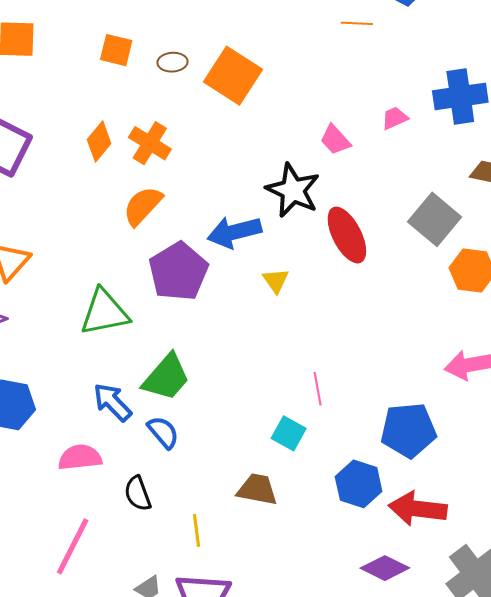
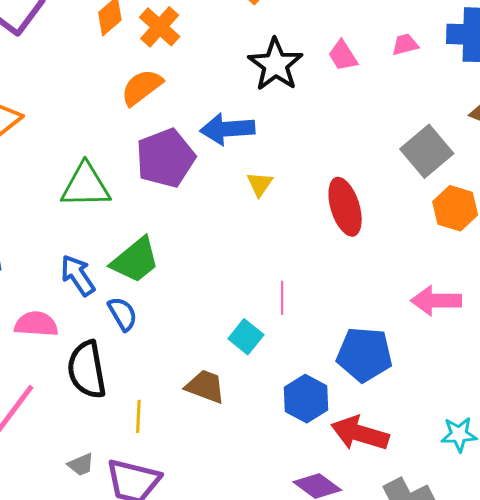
black star: (293, 190) -> (275, 64), moved
red ellipse: (347, 235) -> (345, 207), moved
black semicircle: (138, 494) -> (87, 370), size x1.6

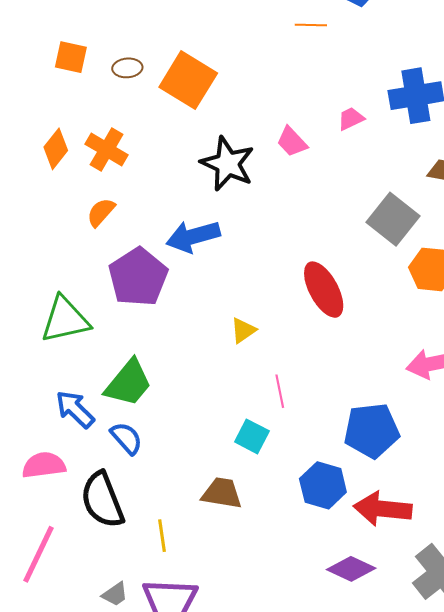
orange semicircle: (142, 87) -> (101, 212), size x0.7
yellow triangle: (260, 184) -> (243, 330), moved, turned 32

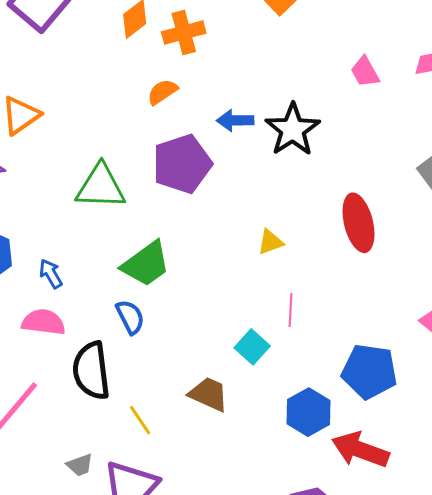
orange cross: (107, 149) -> (184, 32), turned 30
black star: (228, 164) -> (293, 130), moved
blue arrow: (193, 236) -> (235, 120), moved, size x0.7
blue arrow: (75, 409) -> (51, 274), moved, size x0.7
yellow line: (162, 536) -> (140, 420), turned -40

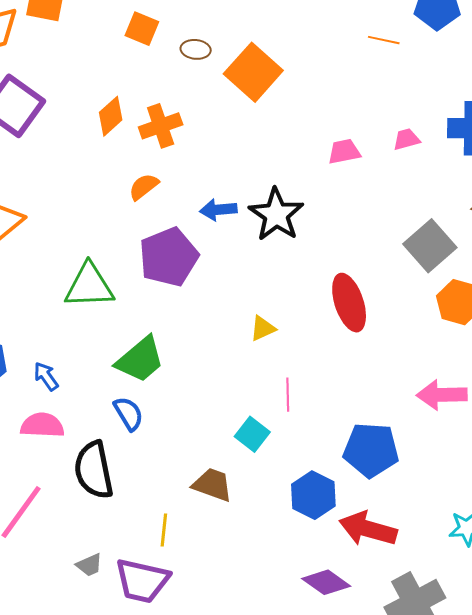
pink trapezoid: (365, 72) -> (344, 151), turned 112
yellow line: (140, 420) -> (164, 530), moved, turned 44

